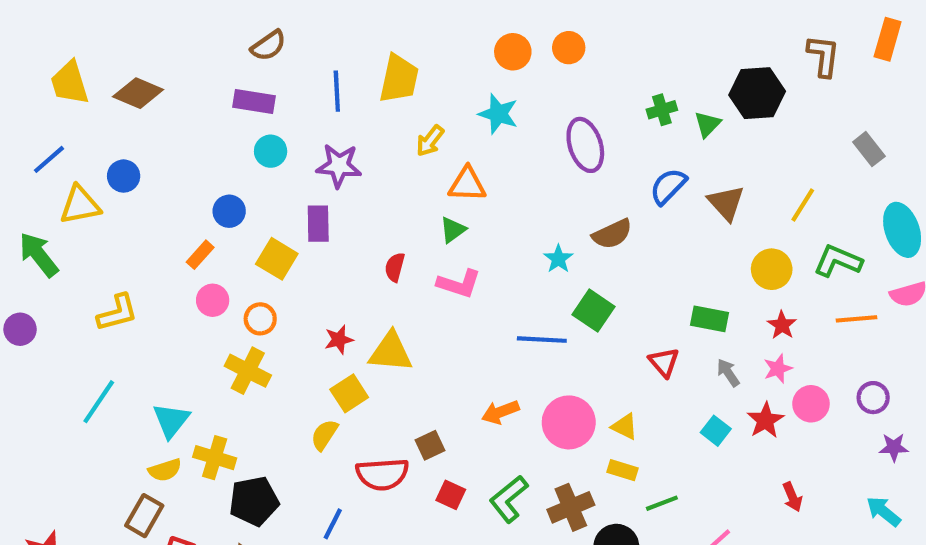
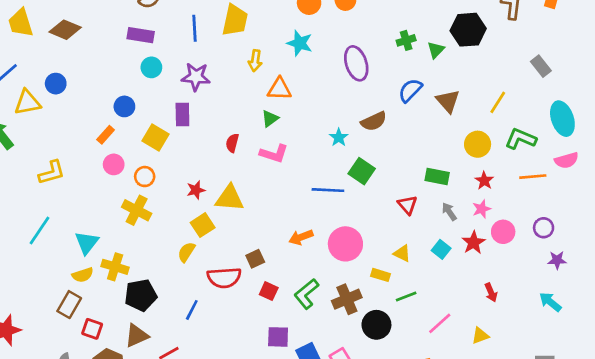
yellow arrow: (430, 141) -> (255, 61), turned -30
yellow triangle: (625, 427) -> (402, 253), moved

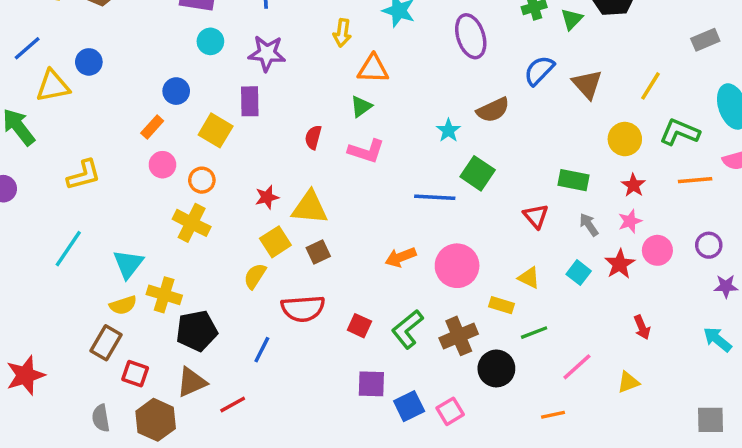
gray rectangle: (541, 66) -> (705, 40), turned -75
brown square: (255, 259) -> (318, 252), moved

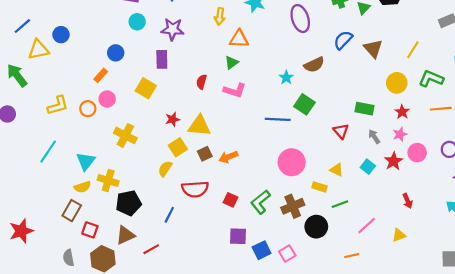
yellow square: (216, 130) -> (146, 88), moved
orange circle: (202, 180) -> (88, 109), moved
orange arrow: (401, 257) -> (228, 157), moved

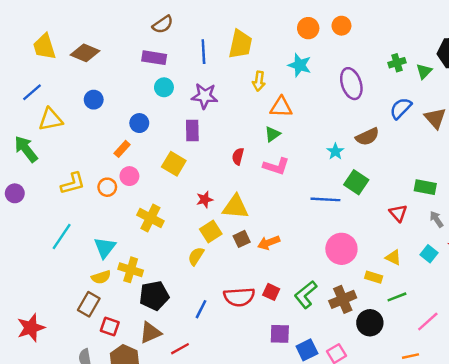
blue circle: (61, 35) -> (94, 100), moved
red semicircle: (195, 189) -> (239, 297), moved

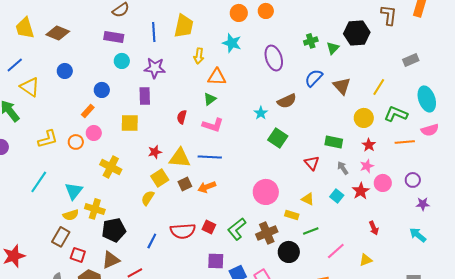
yellow triangle: (51, 119) -> (30, 87), turned 45
yellow square: (174, 164) -> (130, 123), turned -30
blue line: (325, 199) -> (210, 157), moved

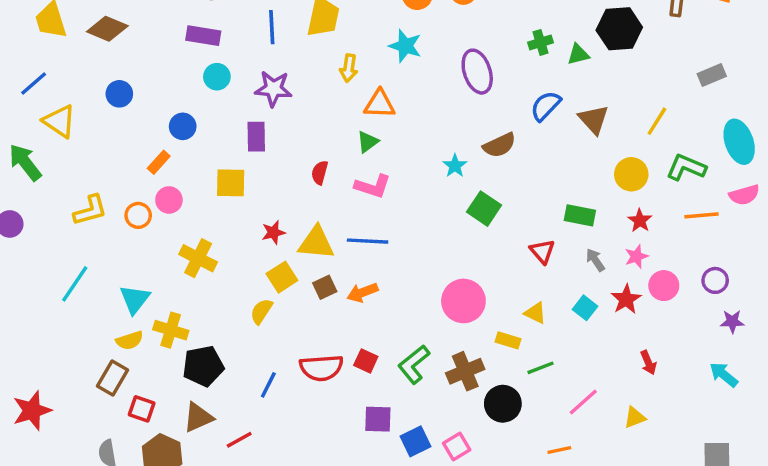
green triangle: (333, 48) -> (578, 54), turned 32

